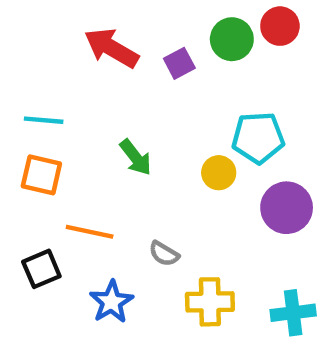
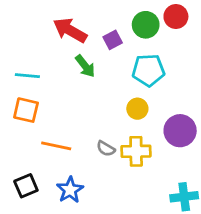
cyan pentagon: (258, 138) -> (148, 70), moved
green arrow: (136, 157) -> (85, 66), moved
gray semicircle: (164, 254) -> (106, 149), moved
black square: (41, 269) -> (26, 186), moved
yellow cross: (210, 302) -> (136, 151), moved

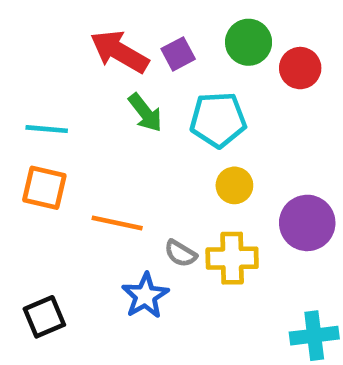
red circle: (176, 17) -> (300, 68), moved
purple square: (113, 40) -> (178, 54), moved
cyan pentagon: (148, 70) -> (218, 120), moved
orange line: (56, 146) -> (117, 223), moved
blue star: (70, 190) -> (145, 296), moved

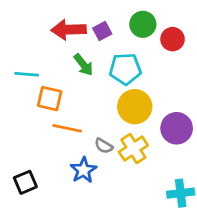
red arrow: (119, 52) -> (69, 30), turned -32
yellow circle: (234, 185) -> (135, 107), size x1.6
orange square: (44, 188) -> (50, 99), moved
yellow cross: (232, 258) -> (133, 149), turned -32

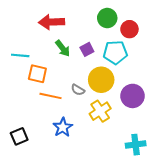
purple square: (102, 31) -> (87, 49), moved
cyan pentagon: (125, 69) -> (115, 52), moved
gray semicircle: (104, 146) -> (78, 90), moved

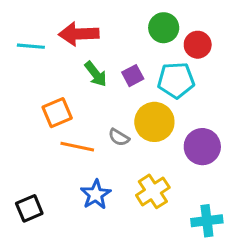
cyan line: (20, 55) -> (31, 46), moved
orange square: (37, 74) -> (57, 113), turned -36
yellow cross: (100, 111) -> (153, 191), moved

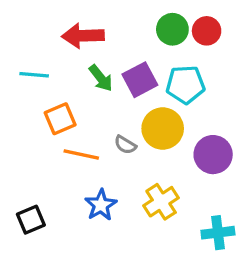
red circle: (198, 45) -> (207, 31), moved
cyan line: (31, 46) -> (34, 75), moved
purple square: (133, 76) -> (140, 80), size x1.5

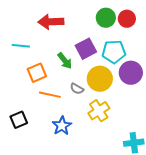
green arrow: (101, 78) -> (65, 61), moved
purple circle: (213, 155) -> (131, 73), moved
yellow cross: (161, 202) -> (99, 111), moved
black square: (31, 220) -> (19, 120), moved

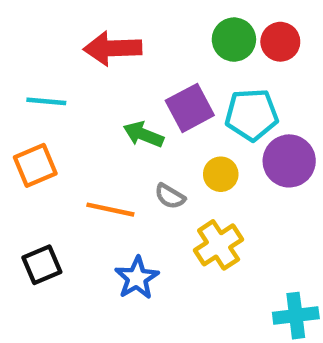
green arrow: (65, 61) -> (143, 134), turned 150
orange square: (37, 73) -> (35, 165), moved
yellow circle: (100, 79) -> (221, 174), size x0.6

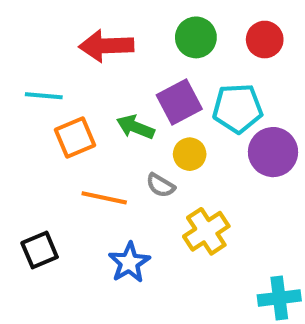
green circle: (234, 40) -> (196, 37), moved
orange square: (35, 165) -> (75, 137), moved
yellow circle: (221, 174) -> (190, 154), moved

